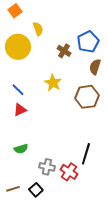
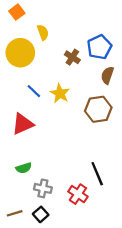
blue line: (18, 90) -> (34, 91), moved
red triangle: (20, 110) -> (23, 124), size x1.5
black line: (86, 154) -> (97, 174), turned -40
gray cross: (47, 167) -> (43, 188), moved

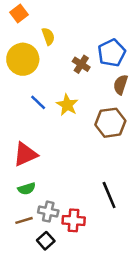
red triangle: (23, 124) -> (25, 154), moved
red cross: (78, 194) -> (74, 220), moved, turned -30
brown line: (15, 213) -> (24, 220), moved

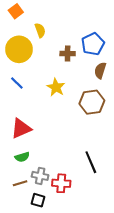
brown cross: (81, 64) -> (68, 54), turned -32
blue line: (38, 102) -> (17, 83), moved
black square: (46, 241) -> (38, 200), turned -32

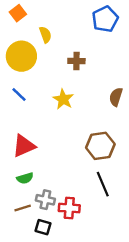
blue pentagon: (93, 44) -> (105, 19), moved
brown semicircle: (100, 70) -> (116, 97), moved
brown hexagon: (92, 102) -> (100, 146), moved

